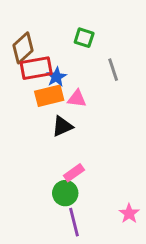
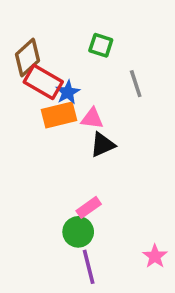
red rectangle: (36, 68) -> (43, 82), turned 40
black triangle: (62, 126) -> (103, 145), moved

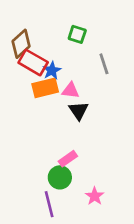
black triangle: (103, 145) -> (79, 111), turned -40
pink star: (155, 256) -> (95, 196), moved
purple line: (89, 267) -> (49, 204), moved

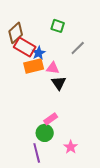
gray line: (104, 64) -> (78, 48), turned 63

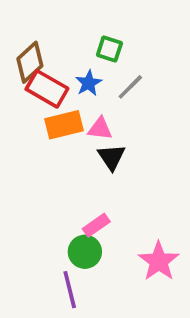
gray line: (78, 48) -> (130, 87), moved
blue star: (39, 53) -> (89, 83), moved
pink star: (71, 147) -> (159, 261), moved, size x1.5

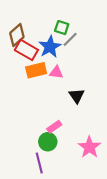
blue star: (89, 83) -> (50, 47), size x1.5
gray line: (130, 87) -> (70, 39), moved
black triangle: (111, 157) -> (77, 96), moved

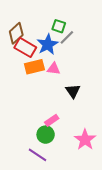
purple line: (39, 163) -> (37, 155), turned -42

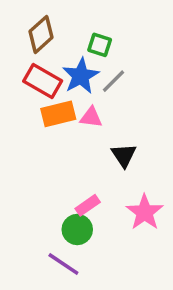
brown diamond: (16, 33) -> (41, 34), moved
gray line: (67, 37) -> (113, 81), moved
pink star: (85, 140) -> (145, 212), moved

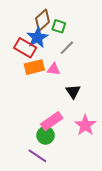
brown diamond: (41, 34) -> (42, 20), moved
blue star: (81, 76) -> (37, 38), moved
pink rectangle: (88, 205) -> (52, 121), size x1.5

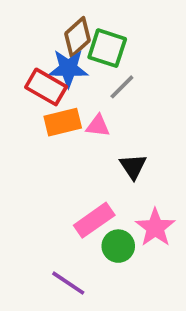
green square: (59, 26) -> (107, 48), size x1.5
blue star: (37, 38) -> (68, 68), turned 30
green circle: (46, 135) -> (118, 246), moved

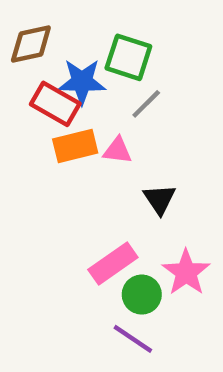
brown diamond: (78, 37) -> (31, 44), moved, turned 30
purple line: (68, 283) -> (133, 339), moved

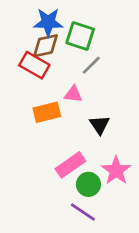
brown diamond: (31, 44) -> (45, 46), moved
blue star: (82, 82) -> (48, 22), moved
orange rectangle: (75, 146) -> (47, 112), moved

